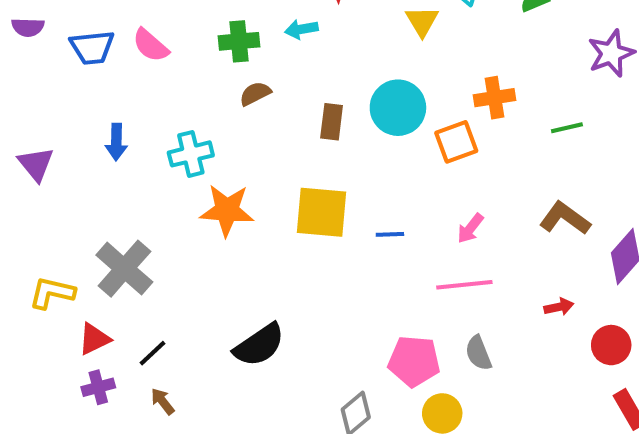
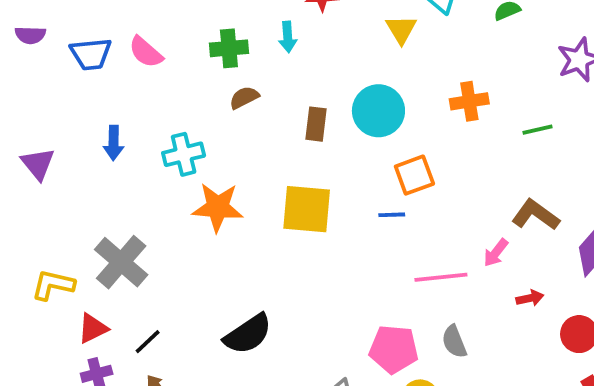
cyan arrow: (301, 29) -> (288, 37), turned -84
orange square: (456, 142) -> (414, 175), moved
pink arrow: (470, 228) -> (496, 253), moved
blue line: (390, 234) -> (392, 215), moved

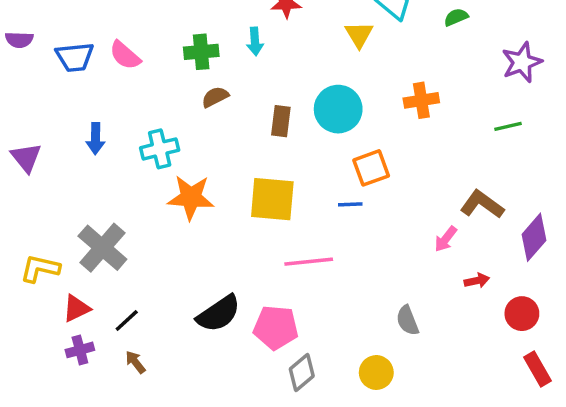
green line: (537, 130) -> (508, 126), moved
pink line: (441, 277) -> (309, 262), moved
pink pentagon: (394, 349) -> (276, 327), moved

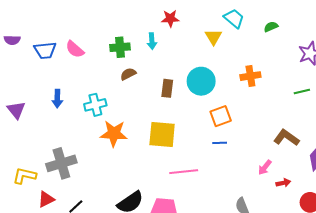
blue line: (350, 204) -> (220, 143), moved
pink arrow: (446, 239) -> (265, 167), moved
gray cross: (102, 248) -> (61, 163), turned 32

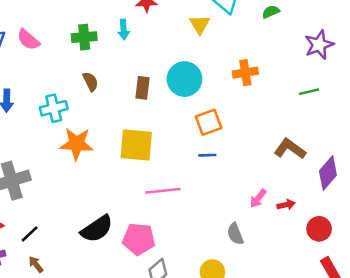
brown semicircle: (128, 74) -> (91, 82), moved, turned 91
pink arrow: (265, 167) -> (258, 198), moved

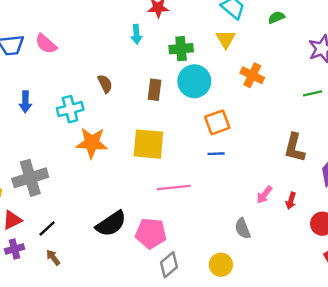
yellow triangle: (200, 24) -> (226, 39), moved
green cross: (84, 37) -> (181, 49), moved
orange cross: (245, 73) -> (252, 75), turned 35
brown L-shape: (290, 149) -> (294, 148), turned -112
red arrow: (286, 205) -> (291, 201), turned 119

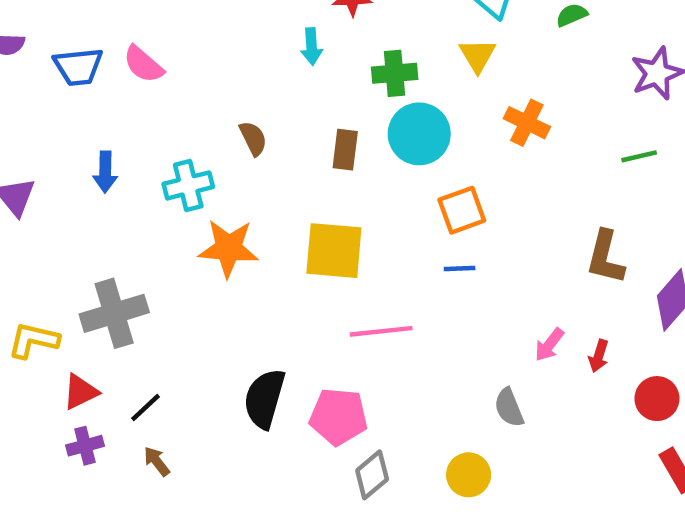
black semicircle: (111, 224) -> (264, 399), turned 140

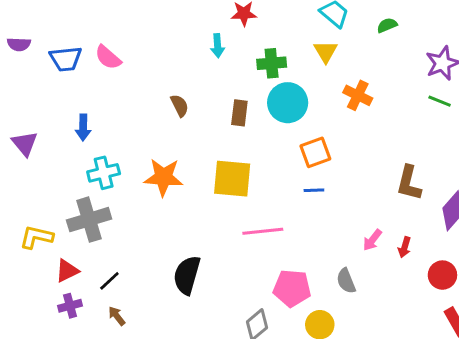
green line: (639, 156) -> (440, 101), moved, turned 35
cyan cross: (188, 185) -> (104, 173), moved
pink pentagon: (338, 417) -> (292, 288), moved

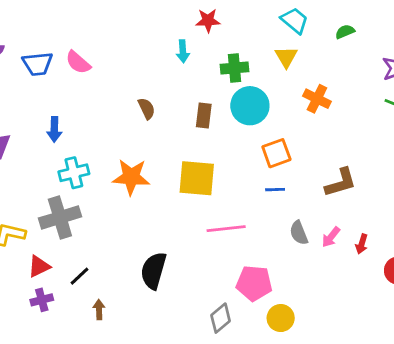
brown L-shape: (409, 183) -> (341, 183), moved, turned -120
gray semicircle: (346, 281) -> (299, 233), moved
brown arrow: (117, 316) -> (99, 310), moved, turned 36

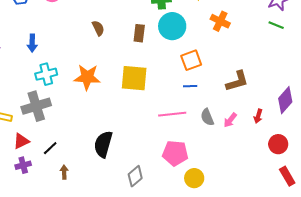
pink line: (226, 229) -> (172, 114), moved
red arrow: (362, 244) -> (258, 116), moved
gray diamond: (221, 318) -> (135, 176), moved

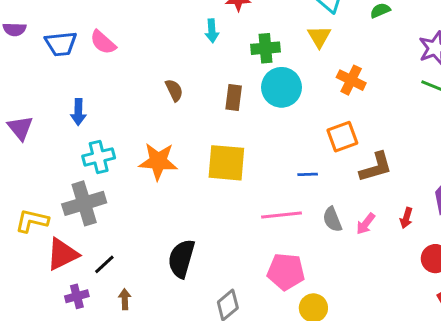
orange square: (191, 60) -> (342, 137), moved
red triangle: (21, 141) -> (62, 254), size x1.4
purple cross: (23, 165) -> (77, 296), moved

